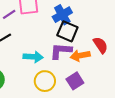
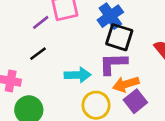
orange arrow: (80, 56) -> (126, 84), moved

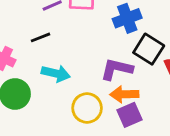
black square: (119, 37) -> (149, 49), moved
cyan arrow: (78, 75) -> (56, 73), moved

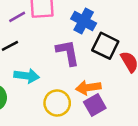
blue cross: (127, 18) -> (84, 21), turned -35
purple L-shape: (117, 69) -> (68, 53), moved, turned 72

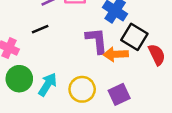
cyan arrow: (27, 76) -> (48, 84), moved, turned -70
orange arrow: (88, 87) -> (116, 54), moved

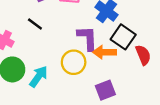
black line: (40, 29) -> (35, 24), turned 56
yellow circle: (82, 89) -> (74, 62), moved

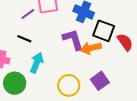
yellow circle: (74, 62) -> (69, 85), moved
cyan arrow: (39, 77) -> (37, 63), moved

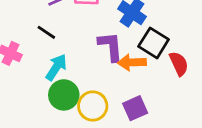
green circle: (15, 83) -> (64, 95), moved

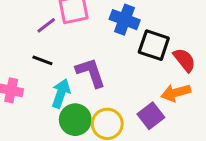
purple L-shape: (111, 46) -> (91, 73), moved
orange arrow: (132, 62) -> (176, 93), moved

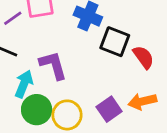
orange arrow: (176, 93) -> (142, 101), moved

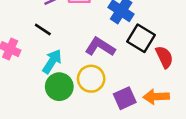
purple L-shape: (53, 65) -> (100, 47), moved, turned -52
yellow circle: (67, 115) -> (91, 79), moved

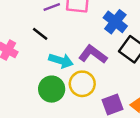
cyan arrow: (52, 61) -> (61, 61), moved, turned 70

